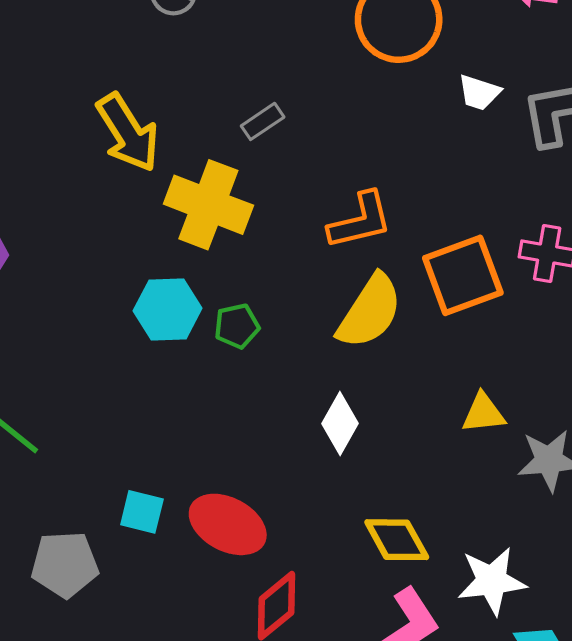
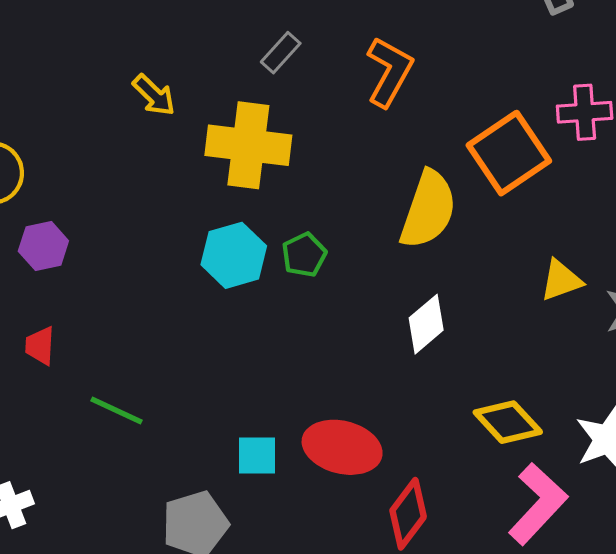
yellow arrow: (128, 133) -> (154, 95), size x0.6
orange L-shape: (360, 221) -> (389, 72), moved, turned -34
white diamond: (340, 424) -> (426, 324), turned 34

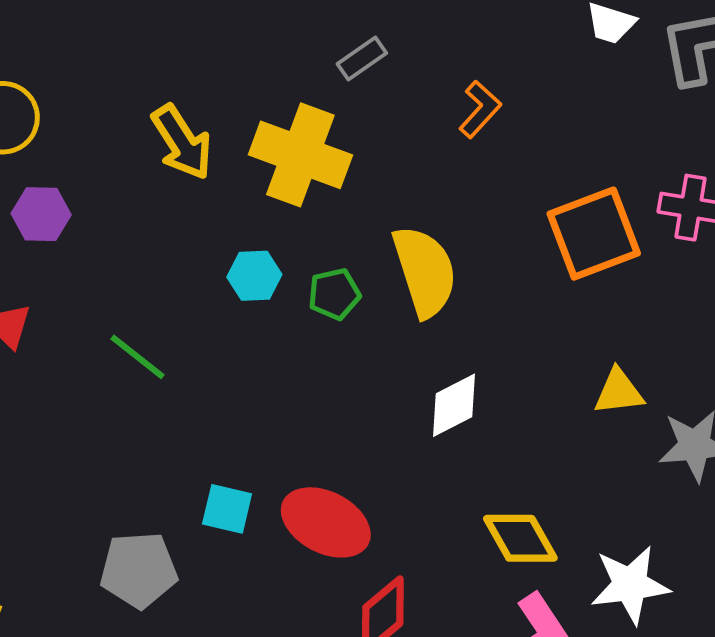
orange L-shape: (389, 72) -> (480, 109), size x0.7
yellow arrow: (154, 95) -> (182, 142), moved, size x1.4
yellow semicircle: (428, 210) -> (425, 271), moved, turned -50
cyan hexagon: (234, 255) -> (254, 276), size x0.7
green line: (116, 410) -> (138, 357), moved

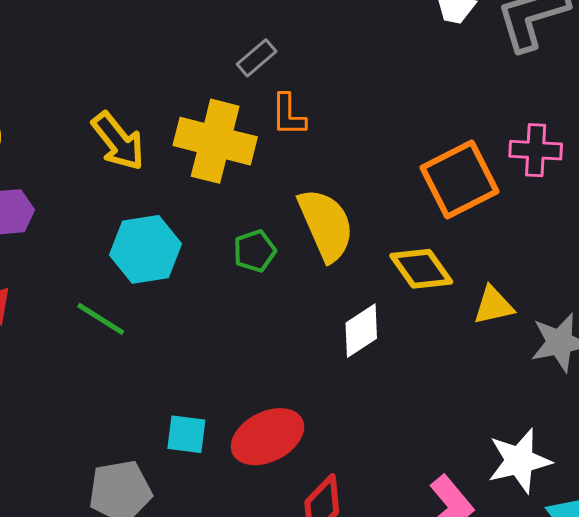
orange L-shape: (480, 109) -> (288, 115), moved, turned 144
cyan hexagon: (254, 276) -> (146, 249), moved, size x1.6
red ellipse: (326, 522) -> (267, 437), turned -48
yellow diamond: (520, 538) -> (421, 269), moved

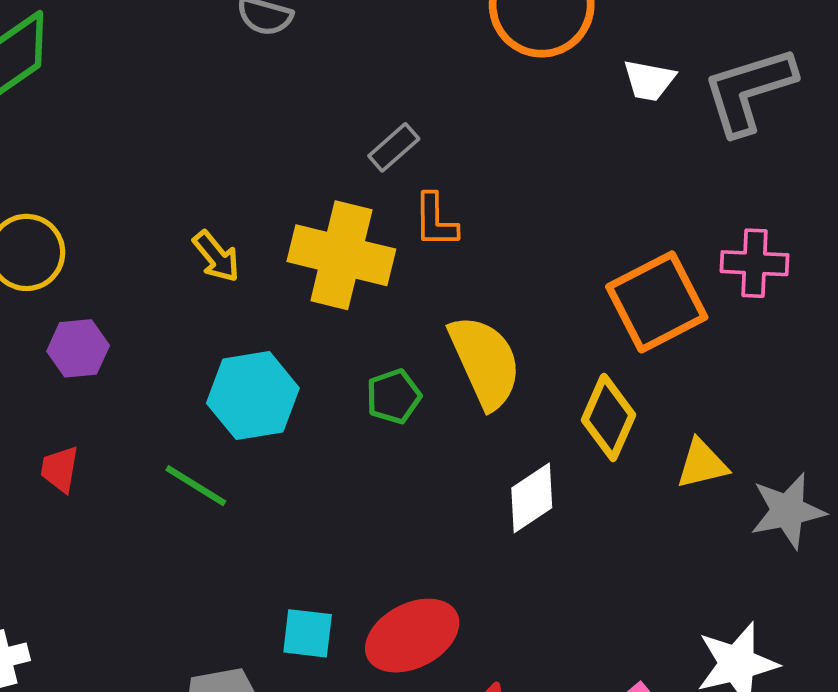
yellow arrow: (118, 141) -> (216, 256), size x0.7
yellow diamond: (421, 269) -> (608, 417), turned 60

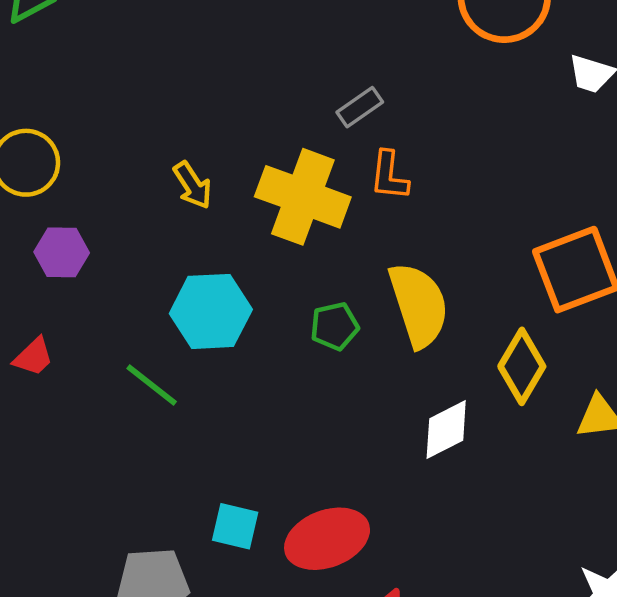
red trapezoid: (60, 469) -> (33, 357), turned -150

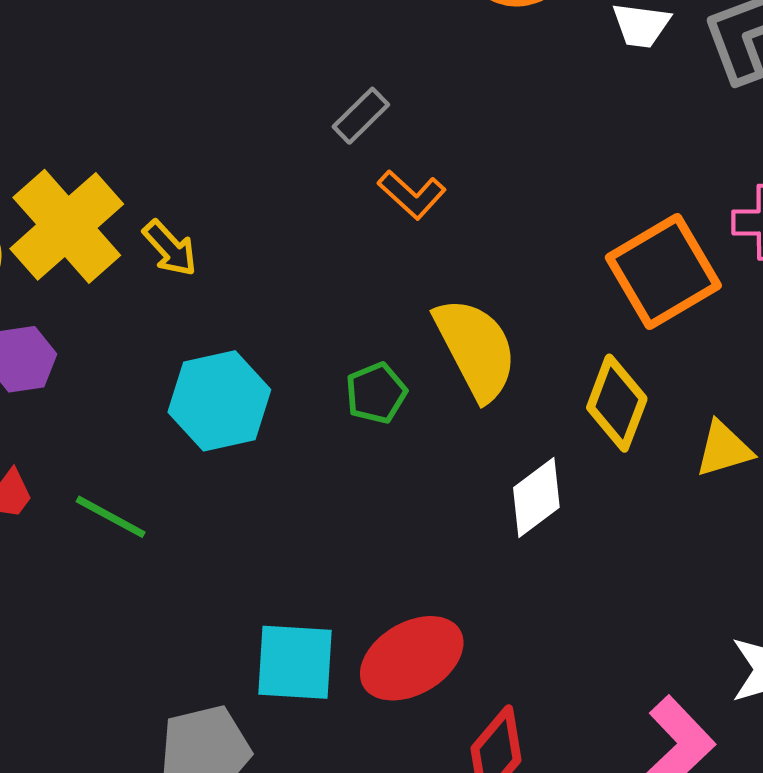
orange L-shape: (389, 176) -> (412, 195), turned -44
yellow cross: (303, 197) -> (67, 226), moved, turned 38
green line: (152, 385) -> (111, 517), moved
cyan square: (235, 526) -> (295, 662), size x1.4

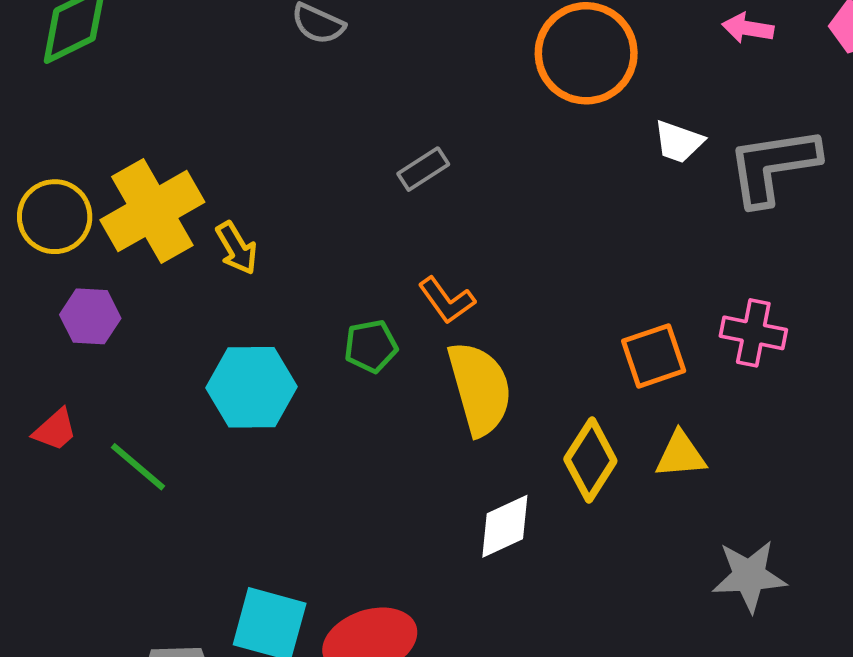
orange L-shape: (412, 195) -> (447, 300), moved
orange square: (663, 271) -> (654, 356), size x0.7
green pentagon: (376, 393) -> (371, 346), moved
yellow triangle: (724, 449) -> (681, 455), moved

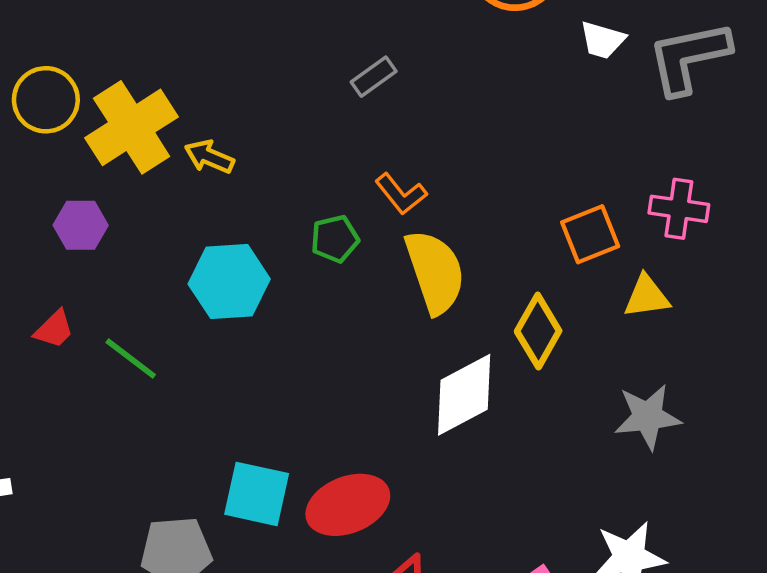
yellow circle: (55, 217) -> (46, 100), moved
yellow arrow: (237, 248) -> (209, 157), turned 147
yellow triangle: (681, 455) -> (647, 296), moved
white diamond: (505, 526) -> (464, 395), size x1.4
gray star: (749, 576) -> (648, 417), moved

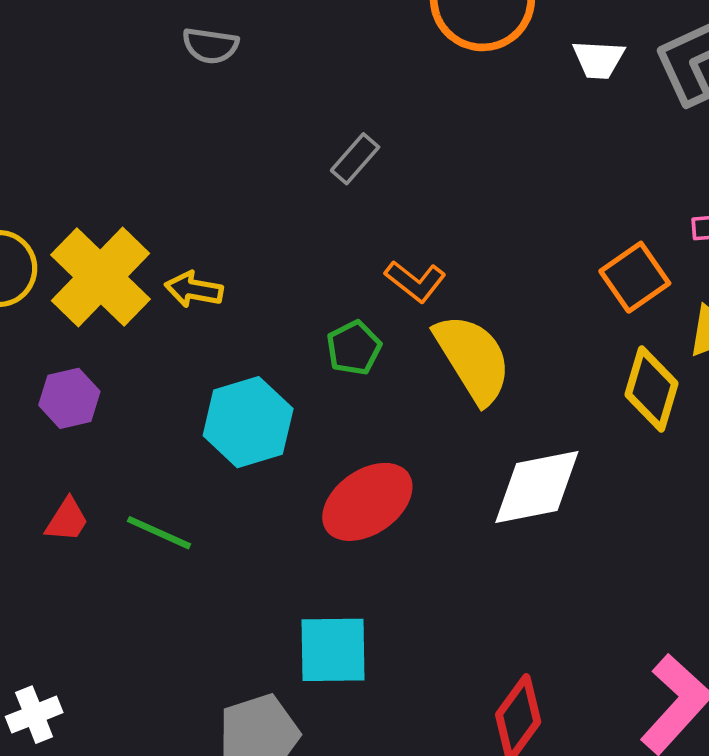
yellow diamond: (538, 331) -> (652, 389), moved
white diamond: (464, 395) -> (537, 487), turned 30
red ellipse: (348, 505) -> (367, 502), moved

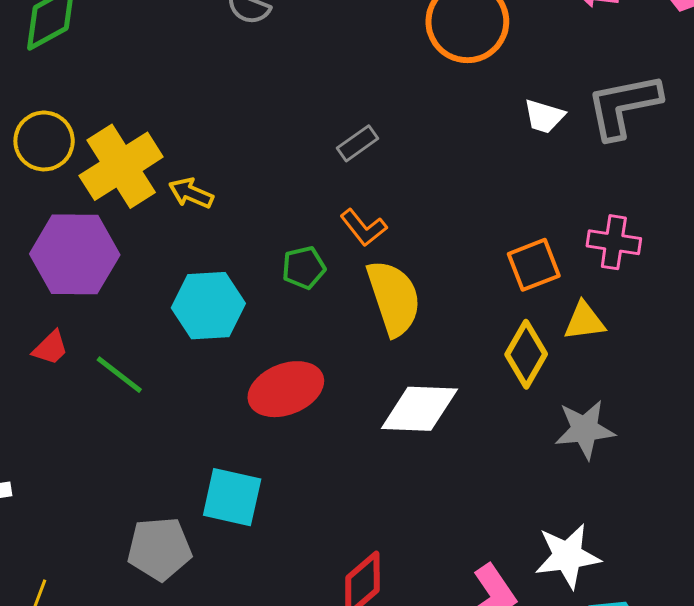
white trapezoid: (598, 59) -> (544, 116), moved
gray rectangle: (355, 159) -> (358, 143), moved
purple hexagon: (69, 398) -> (75, 254), size x1.8

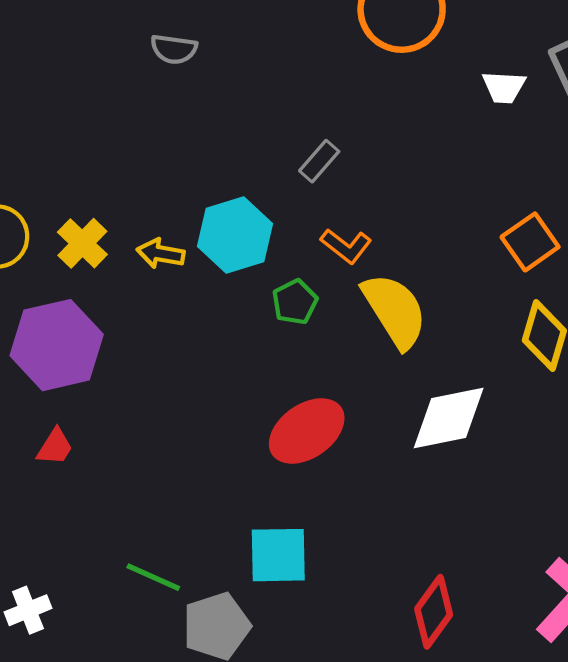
yellow cross: (121, 166) -> (82, 243), size x0.6
cyan hexagon: (208, 306) -> (235, 235), moved
green line: (119, 375) -> (153, 577), moved

